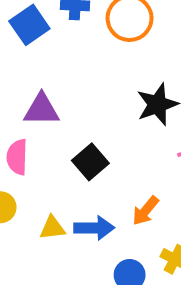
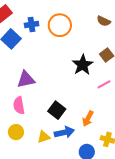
black square: (90, 162) -> (57, 110), moved

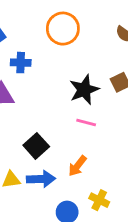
blue cross: (32, 24) -> (21, 63), moved
pink line: (104, 84) -> (86, 122), moved, turned 32

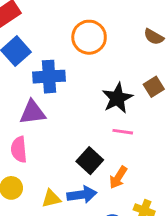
blue cross: (21, 63) -> (49, 77), size x1.5
black square: (36, 146) -> (90, 161), moved

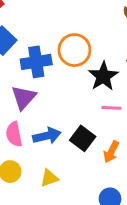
orange circle: (89, 37) -> (74, 50), moved
purple triangle: (32, 112) -> (24, 98), turned -36
blue arrow: (82, 195) -> (47, 136), moved

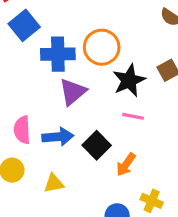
purple triangle: (24, 98) -> (73, 92), moved

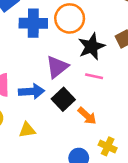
purple triangle: (73, 92) -> (57, 67), moved
orange arrow: (126, 165) -> (87, 116), turned -84

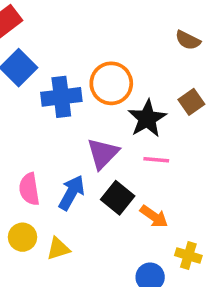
blue arrow: (31, 91) -> (72, 193), turned -50
yellow triangle: (27, 130) -> (58, 249), moved

